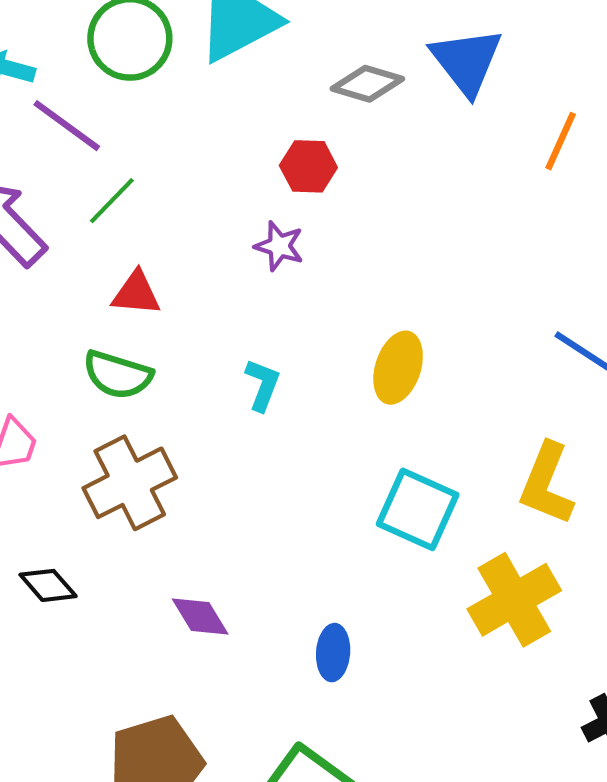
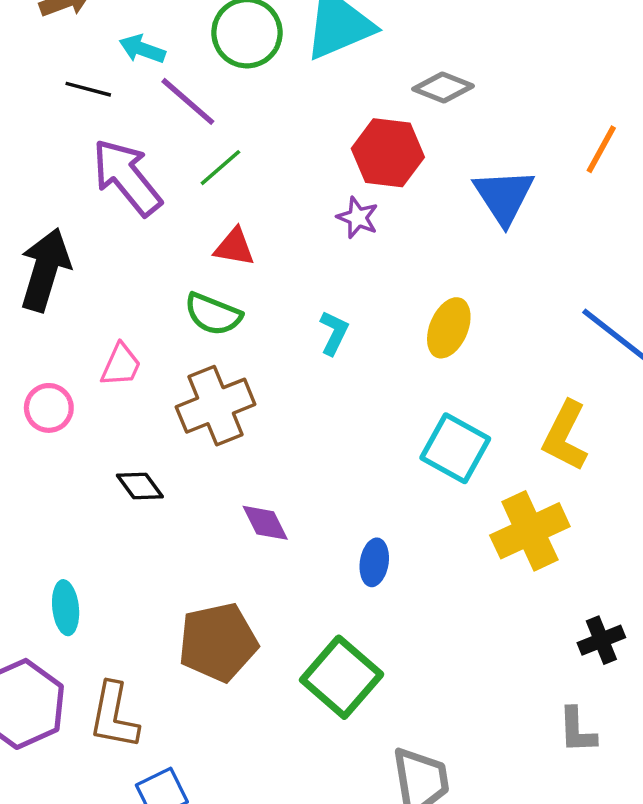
blue triangle: (467, 61) -> (504, 196), moved
red hexagon: (308, 166) -> (388, 153), size x1.5

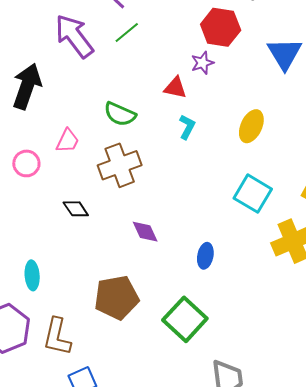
purple star: (358, 218) -> (202, 63), turned 30
red triangle: (234, 247) -> (175, 88), moved

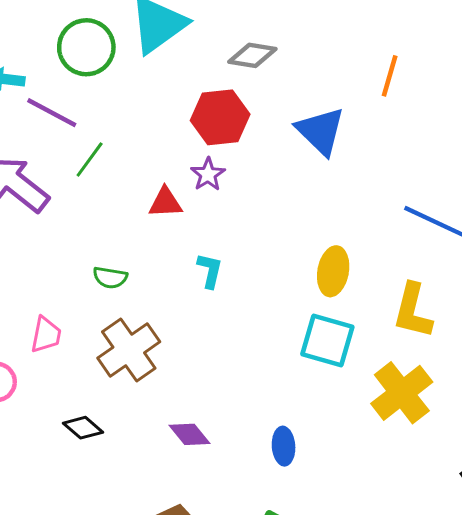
red triangle: (175, 88) -> (165, 203), moved
green semicircle: (120, 114) -> (110, 278), size x0.7
yellow ellipse: (251, 126) -> (333, 271), moved

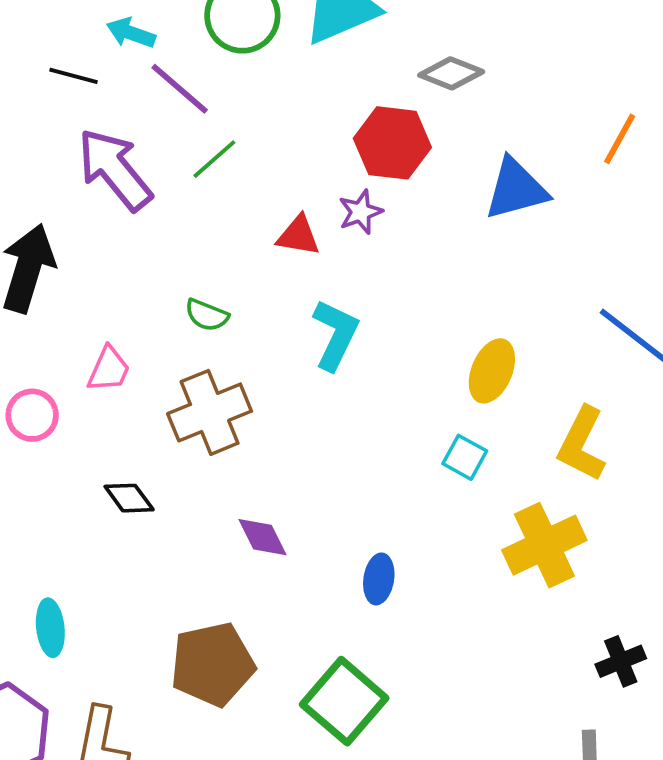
blue triangle: (321, 131) -> (516, 189), turned 48
cyan L-shape: (210, 271) -> (335, 335), size x1.5
cyan square: (327, 341) -> (465, 457), size x0.6

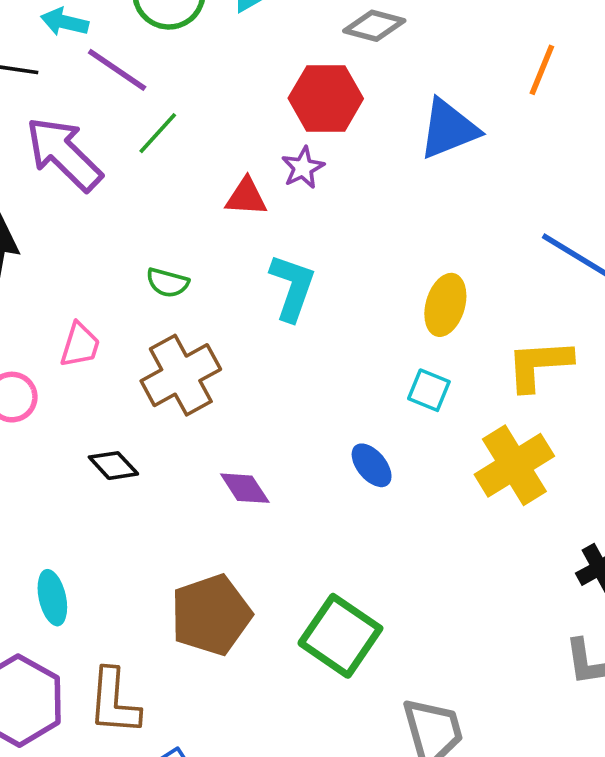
yellow L-shape: (582, 444) -> (539, 365), turned 66
blue ellipse: (379, 579) -> (372, 465), moved, turned -42

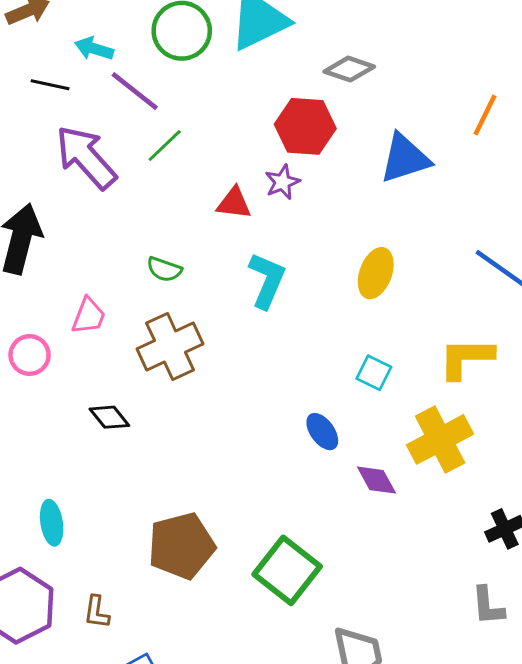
yellow ellipse: (445, 305) -> (376, 273), moved
purple diamond: (245, 488) -> (376, 480), moved
brown L-shape: (114, 702) -> (97, 612), size x0.6

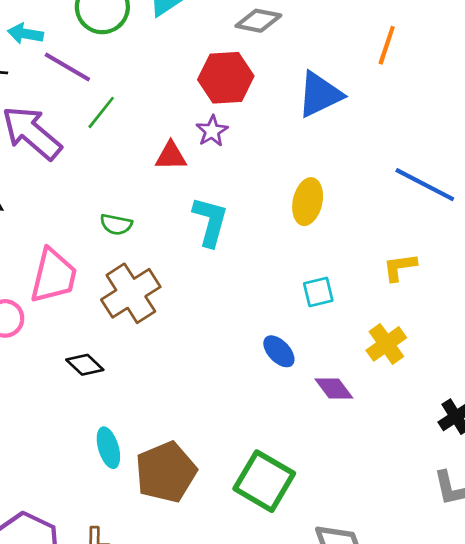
pink trapezoid: (89, 316) -> (54, 276), size x1.6
yellow L-shape: (466, 358) -> (400, 267), size x0.7
cyan square: (374, 373) -> (318, 292), turned -32
yellow cross: (440, 439) -> (386, 344), size x0.7
cyan ellipse: (52, 523) -> (108, 448), moved

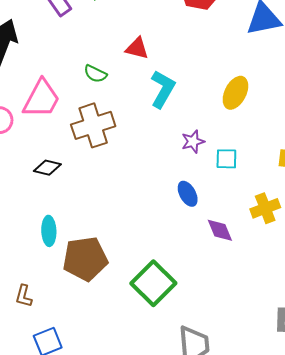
purple star: (212, 131) -> (193, 142), moved
red triangle: (171, 156) -> (137, 48), moved
black diamond: (85, 365) -> (47, 168), turned -44

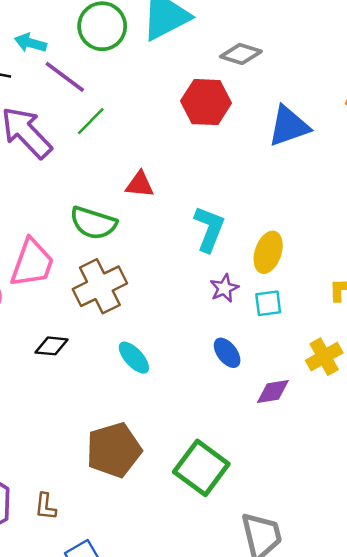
green semicircle: (95, 74) -> (93, 223), size x1.6
cyan L-shape: (163, 89) -> (209, 229), moved
yellow ellipse: (235, 93) -> (268, 252), moved
purple diamond: (220, 230) -> (273, 391), turned -68
cyan ellipse: (49, 231) -> (134, 358), moved, turned -32

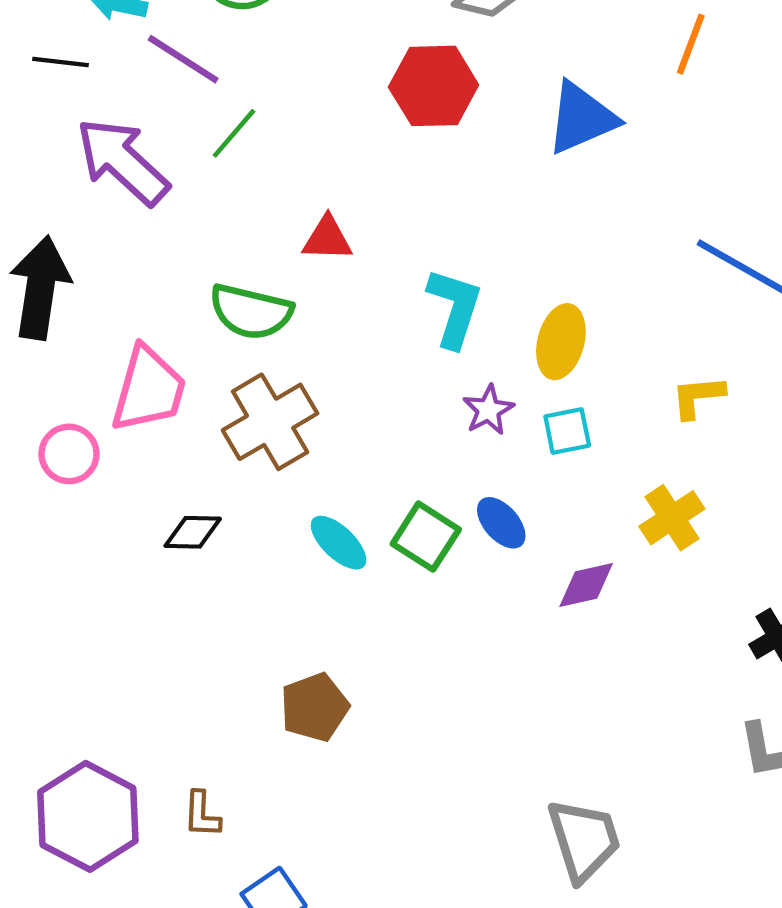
brown pentagon: (114, 450) -> (315, 707), size x0.7
green square: (201, 468) -> (426, 537), moved, size x0.7

